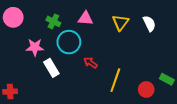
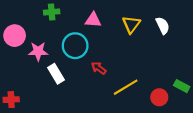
pink circle: (13, 17) -> (15, 36), moved
green cross: (53, 21) -> (52, 12), moved, turned -32
yellow line: (115, 80) -> (126, 87), turned 40

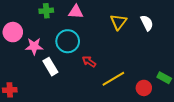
pink triangle: (93, 20) -> (76, 12), moved

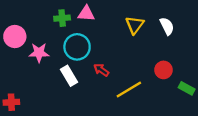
green cross: (46, 11) -> (62, 18), moved
white rectangle: (50, 67) -> (69, 76), moved
red circle: (144, 88) -> (163, 70), moved

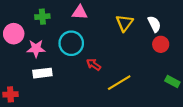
green cross: (62, 18) -> (42, 17), moved
red circle: (163, 70) -> (161, 44), moved
white rectangle: (69, 76) -> (42, 73), moved, turned -66

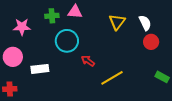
green cross: (42, 17) -> (52, 16), moved
pink circle: (14, 34) -> (13, 57), moved
pink star: (36, 49) -> (22, 27), moved

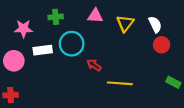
pink triangle: (75, 12) -> (95, 16), moved
white rectangle: (40, 69) -> (43, 50), moved
yellow line: (112, 78) -> (120, 83), turned 35

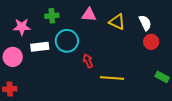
yellow triangle: (125, 23) -> (117, 22), turned -42
red arrow: (94, 65) -> (88, 61), turned 32

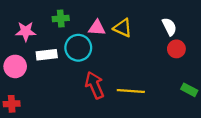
pink triangle: (89, 15) -> (97, 28), moved
yellow triangle: (117, 22) -> (123, 28), moved
red arrow: (88, 61) -> (95, 85), moved, size x1.6

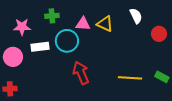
white semicircle: (169, 27) -> (136, 16), moved
red circle: (176, 49) -> (159, 34), moved
yellow line: (131, 91) -> (130, 78), moved

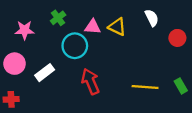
green cross: (52, 16) -> (58, 18), turned -32
white rectangle: (40, 47) -> (45, 73), moved, turned -30
green rectangle: (162, 77) -> (181, 86), turned 32

